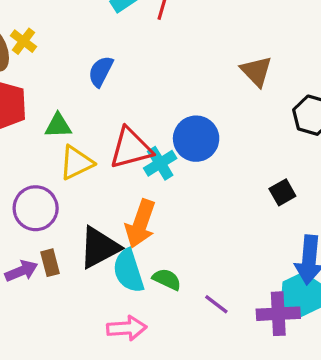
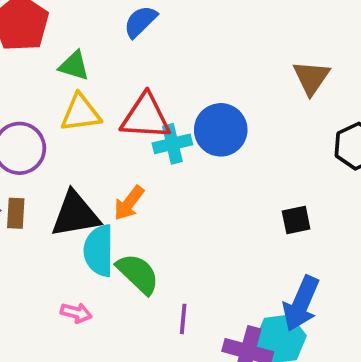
orange arrow: (140, 224) -> (129, 203), size x0.7
green semicircle: (167, 279) -> (138, 274), size x1.4
purple line: (216, 304) -> (183, 319), turned 40
pink arrow: (127, 328) -> (76, 313), size x0.7

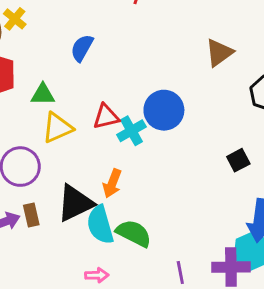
brown triangle: (311, 78) -> (219, 53), turned 36
red triangle: (146, 117) -> (106, 117), size x0.7
purple line: (183, 319) -> (180, 273), moved

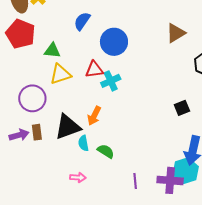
blue circle: (164, 110) -> (114, 42), moved
cyan semicircle: (100, 225) -> (83, 143), size x0.6
green semicircle: (134, 233) -> (106, 151), size x0.7

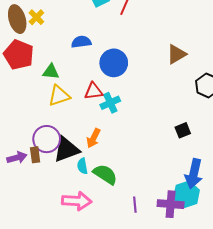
blue semicircle: (82, 21) -> (81, 42), turned 48
purple circle: (32, 98) -> (47, 139), moved
green semicircle: (106, 151) -> (105, 174), size x1.4
pink arrow: (78, 177) -> (77, 201), size x1.8

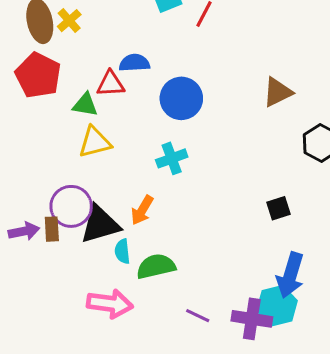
red triangle: (94, 91) -> (111, 84), moved
green semicircle: (105, 174) -> (156, 266), turned -50
purple line: (135, 205) -> (198, 316), turned -63

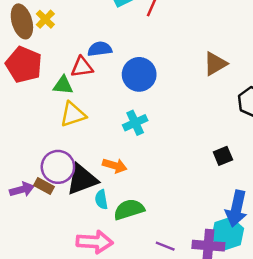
orange arrow: (142, 210) -> (115, 166), turned -100
brown rectangle: (52, 229) -> (44, 186), turned -54

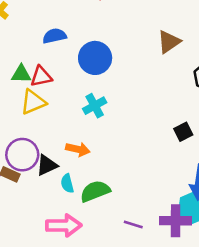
red triangle: (82, 67) -> (41, 77), moved
black triangle: (82, 179) -> (47, 165), size x0.7

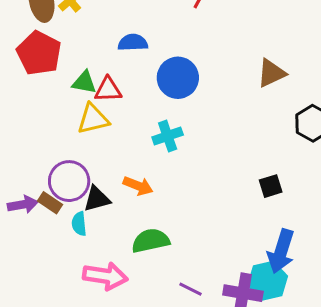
cyan semicircle: (67, 183) -> (79, 224), moved

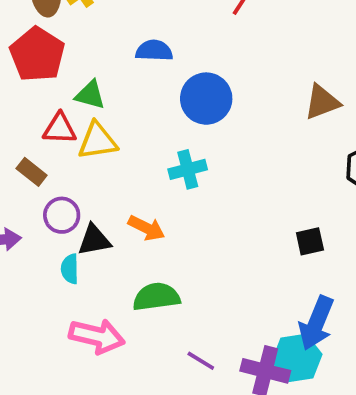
red triangle: (108, 90) -> (60, 129), moved
purple circle: (69, 181) -> (62, 215), size x0.7
brown rectangle: (50, 203) -> (32, 172), moved

